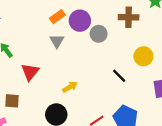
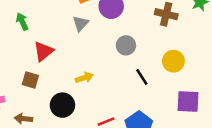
gray circle: (99, 34) -> (126, 45), moved
brown square: (12, 101) -> (30, 80), moved

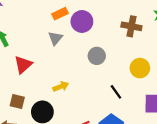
black line: (142, 77) -> (116, 92), moved
brown square: (30, 80) -> (17, 102), moved

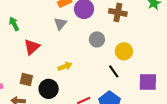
brown cross: (131, 26) -> (118, 12), moved
yellow circle: (140, 68) -> (124, 51), moved

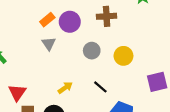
red triangle: (32, 47) -> (17, 93), moved
black line: (114, 71) -> (100, 87), moved

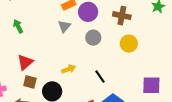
gray circle: (92, 51) -> (93, 38), moved
yellow circle: (123, 56) -> (129, 44), moved

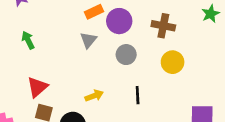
black line: (100, 77) -> (138, 95), moved, turned 32

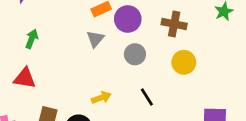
green arrow: (28, 40) -> (32, 39), turned 48
red triangle: (37, 87) -> (25, 78), moved, turned 50
black line: (138, 95) -> (147, 97), turned -30

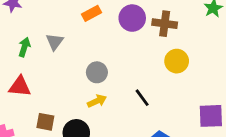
purple circle: (128, 19) -> (132, 18), moved
gray triangle: (95, 39) -> (55, 42), moved
gray circle: (135, 54) -> (97, 72), moved

